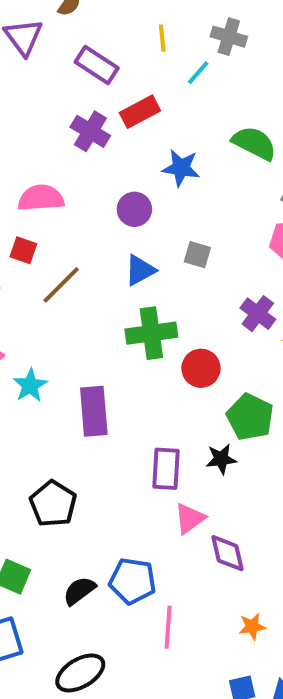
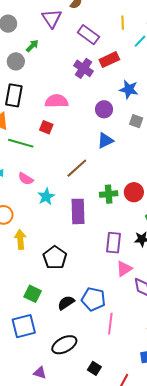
gray square: (197, 255) -> (136, 121), moved
brown line: (61, 285) -> (77, 168), moved
green cross: (151, 333) -> (109, 194), moved, size x0.7

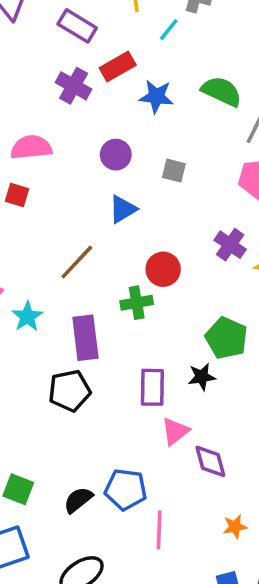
blue star: (129, 89) -> (156, 97), moved
red circle: (134, 192) -> (163, 269), moved
black pentagon: (55, 258) -> (70, 391), moved, turned 30

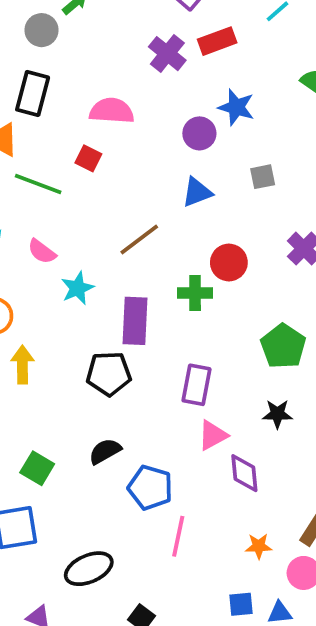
blue star: (156, 97) -> (236, 107), moved
gray square: (174, 171) -> (263, 177), moved, turned -35
black star: (202, 377) -> (277, 414), moved
black semicircle: (78, 500) -> (105, 451), moved

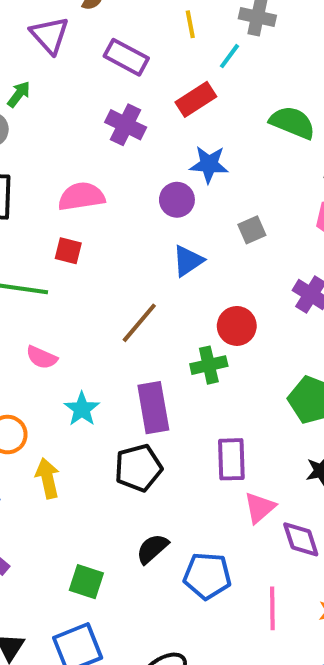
red rectangle: (217, 41) -> (196, 99), moved
cyan star: (78, 288) -> (82, 409), moved
pink line: (178, 536) -> (272, 608), moved

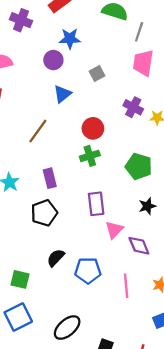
green cross: (209, 365) -> (90, 156), moved
purple rectangle: (153, 408) -> (50, 178), size x0.7

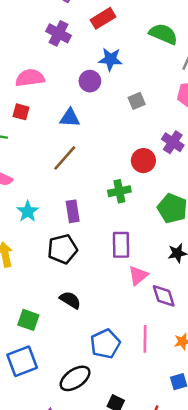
blue triangle: (62, 94) -> (70, 118), moved, turned 36
red circle: (93, 128) -> (143, 161), moved
black semicircle: (56, 258) -> (70, 300), turned 72
blue pentagon: (88, 270) -> (105, 344), moved, turned -30

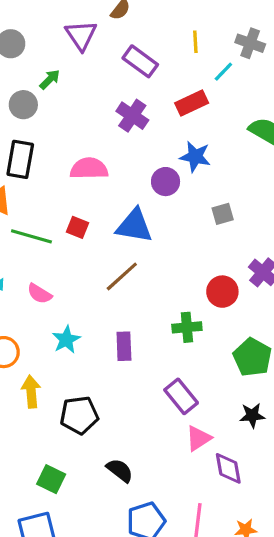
red square: (21, 112) -> (77, 227), moved
blue triangle: (70, 118) -> (134, 226), size x1.4
purple rectangle: (121, 245) -> (181, 396), turned -45
black pentagon: (62, 249) -> (79, 415), moved
black semicircle: (70, 300) -> (120, 470), moved

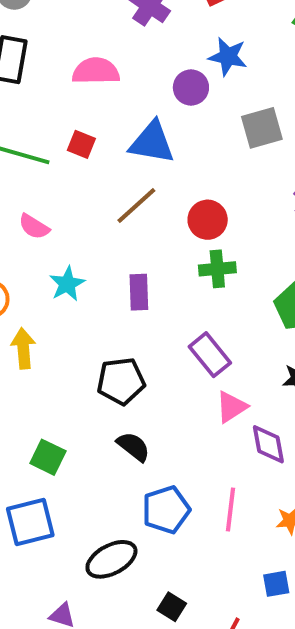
gray square: (223, 214) -> (262, 128), size x1.5
red circle: (222, 292) -> (208, 220), moved
black pentagon: (79, 415) -> (121, 381), moved

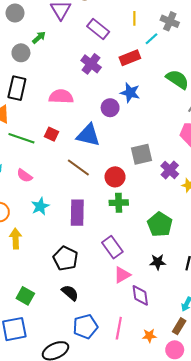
gray square: (262, 128) -> (141, 154), moved
brown line: (136, 205) -> (78, 167), turned 75
purple rectangle: (139, 292) -> (77, 213), size x1.4
black pentagon: (121, 381) -> (65, 258), turned 30

